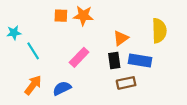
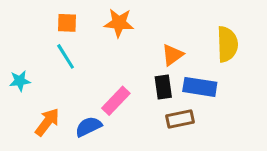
orange square: (61, 16) -> (67, 23), moved
cyan star: (14, 33) -> (20, 81), moved
cyan line: (33, 51) -> (66, 56), moved
pink rectangle: (79, 57) -> (116, 101), moved

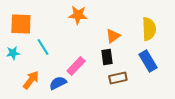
orange square: (67, 23) -> (21, 24), moved, size x1.6
cyan line: (66, 56) -> (43, 47), moved
blue rectangle: (200, 87) -> (148, 61), moved, turned 50

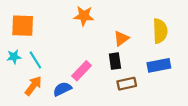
cyan line: (43, 47) -> (35, 60), moved
blue rectangle: (148, 61) -> (159, 65), turned -70

